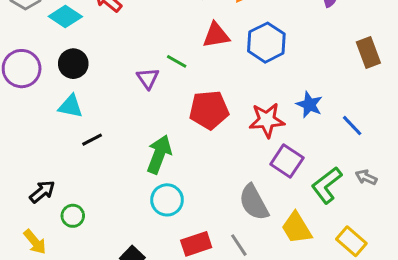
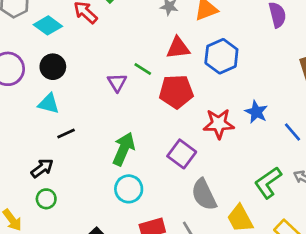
red pentagon: (209, 110) -> (176, 92), moved
purple square: (287, 161) -> (182, 154), moved
black arrow: (42, 192) -> (42, 168), moved

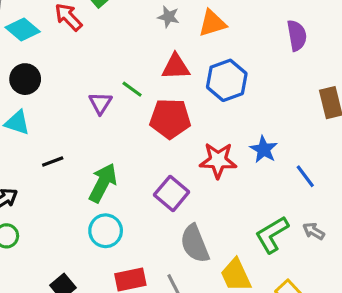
black line: (66, 133) -> (53, 161), moved

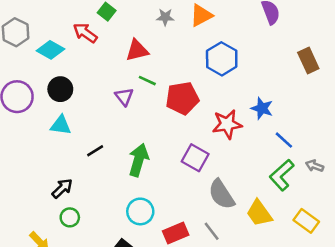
red triangle: (176, 67) -> (137, 50), moved
blue line: (305, 176) -> (284, 140), moved
cyan circle: (106, 231) -> (140, 211), moved

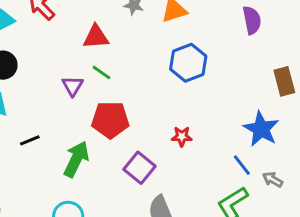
red pentagon: (182, 98) -> (110, 120), moved
blue star: (262, 108) -> (261, 129), moved, size x1.4
red star: (227, 124) -> (182, 136), size x0.6
gray arrow: (315, 166) -> (273, 180), moved

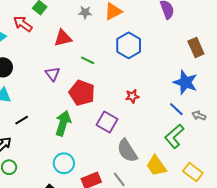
green line: (101, 72) -> (88, 60), moved
red pentagon: (110, 120) -> (82, 93), turned 30
black line: (30, 140) -> (22, 120), moved

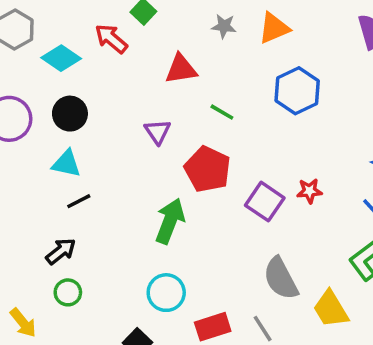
red star: (132, 96) -> (309, 191), moved
black line: (22, 120) -> (79, 201), moved
purple square: (107, 122) -> (265, 202), moved

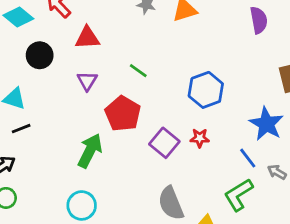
red triangle: (181, 69) -> (87, 38), moved
blue hexagon: (297, 91) -> (206, 90), moved
black circle: (70, 114) -> (40, 55), moved

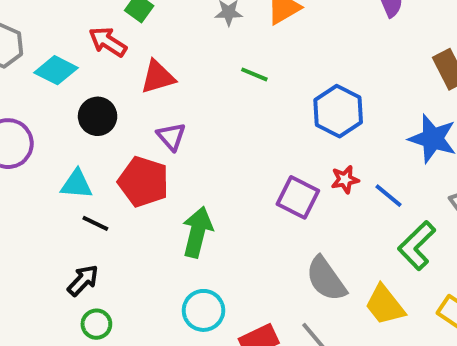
green line: (138, 71) -> (254, 74), moved
red pentagon: (123, 114) -> (143, 182), moved
black line: (21, 129) -> (95, 223), turned 60
blue line: (248, 158) -> (389, 196), moved

